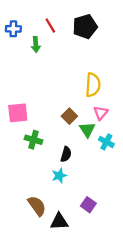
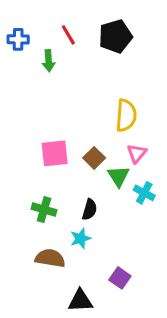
pink square: (18, 113) -> (55, 153), moved
green cross: (33, 140) -> (44, 210), moved
brown semicircle: (37, 206) -> (50, 258), moved, turned -45

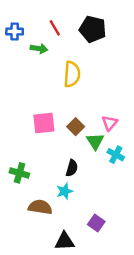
black pentagon: (115, 36) -> (93, 29), turned 30
green arrow: (49, 61) -> (39, 49), turned -77
yellow semicircle: (126, 115) -> (72, 74), moved
green cross: (44, 210) -> (19, 173), moved

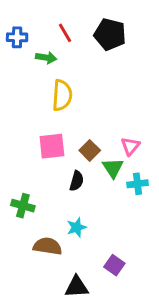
yellow semicircle: (72, 74) -> (62, 95), moved
cyan cross: (116, 155) -> (138, 184), turned -35
black semicircle: (72, 168) -> (77, 181), moved

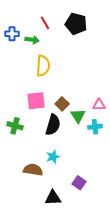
blue cross: (17, 37) -> (12, 34), moved
pink triangle: (130, 146) -> (99, 105), moved, turned 48
black semicircle: (77, 181) -> (53, 125), size x1.5
green cross: (23, 206) -> (15, 126), moved

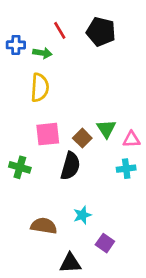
yellow semicircle: (43, 66) -> (40, 88), moved
green triangle: (78, 116) -> (106, 129), moved
cyan star: (53, 157) -> (82, 215), moved

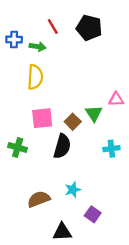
pink triangle: (132, 139) -> (116, 99), moved
brown semicircle: (44, 226) -> (39, 199), turned -30

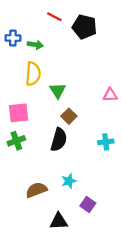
red line: (53, 27) -> (54, 17), moved, turned -32
green triangle: (94, 113) -> (58, 90), moved
pink square: (42, 118) -> (19, 113), moved
green cross: (18, 147) -> (16, 141), turned -36

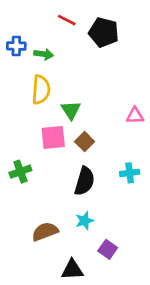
pink square: (19, 113) -> (53, 137), moved
black semicircle: (59, 140) -> (85, 181), moved

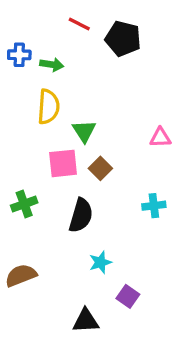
black semicircle: (85, 181) -> (81, 215), moved
brown semicircle: (45, 232) -> (21, 275), moved

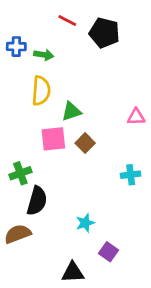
green triangle: (84, 131) -> (71, 111), turned 45
black semicircle: (81, 215) -> (37, 201), moved

